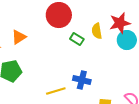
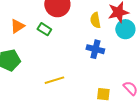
green rectangle: (77, 39) -> (44, 29), moved
blue cross: (82, 80) -> (95, 49), moved

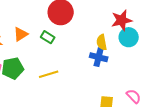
yellow semicircle: (95, 20) -> (102, 42), moved
yellow line: (54, 80) -> (49, 74), moved

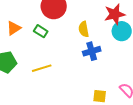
yellow semicircle: (102, 42) -> (84, 29), moved
blue cross: (99, 57) -> (92, 51), turned -30

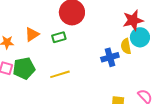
yellow semicircle: (84, 29) -> (126, 46), moved
green rectangle: (41, 31) -> (59, 37), turned -48

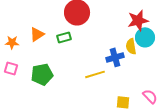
green pentagon: (24, 68) -> (42, 74), moved
yellow line: (60, 74) -> (95, 74), moved

